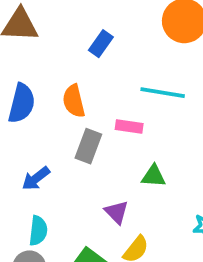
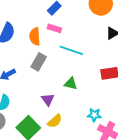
cyan line: (163, 93) -> (71, 50), moved
pink rectangle: (129, 126) -> (54, 28), moved

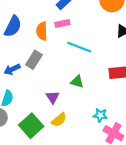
pink rectangle: (54, 28) -> (62, 24), turned -32
gray rectangle: (39, 62) -> (34, 60), moved

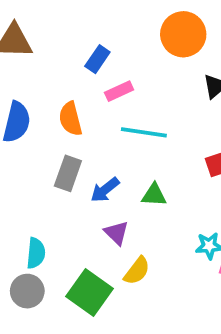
pink rectangle: (62, 24) -> (119, 91), moved
blue arrow: (12, 69) -> (105, 190), moved

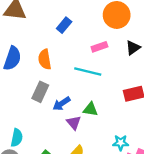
pink rectangle: (119, 91) -> (99, 47), moved
purple triangle: (116, 233) -> (74, 123), moved

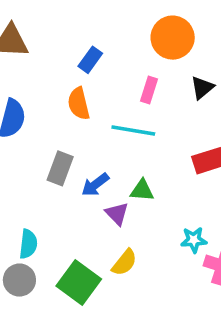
pink rectangle: (99, 47) -> (149, 90), turned -49
orange semicircle: (45, 59) -> (79, 104), moved

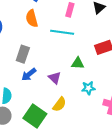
blue arrow: (95, 185) -> (29, 74), moved
green triangle: (142, 190) -> (78, 63), moved
cyan star: (194, 240) -> (88, 88), moved

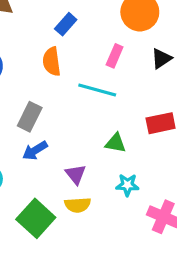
purple triangle: (55, 78) -> (76, 174), moved
yellow semicircle: (59, 104) -> (78, 205), turned 42

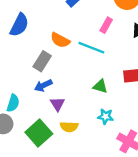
orange semicircle: (52, 62) -> (60, 40), moved, turned -60
purple triangle: (76, 174) -> (58, 104), moved

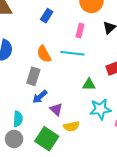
orange semicircle: (60, 40) -> (44, 54), turned 48
cyan star: (105, 116) -> (100, 109), size x1.5

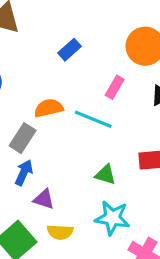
orange semicircle: (44, 54) -> (49, 108), turned 90
blue arrow: (40, 97) -> (24, 173), turned 140
purple triangle: (56, 109) -> (44, 199), turned -40

